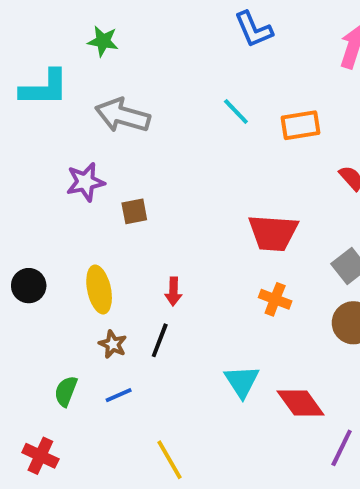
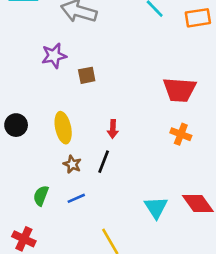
cyan triangle: (242, 381) -> (156, 207), moved

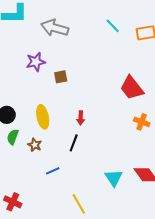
red trapezoid: (180, 90) -> (132, 88), turned 48
orange cross: (181, 134) -> (142, 122), moved
brown star: (72, 164) -> (35, 145), moved
green semicircle: (41, 196) -> (13, 137), moved

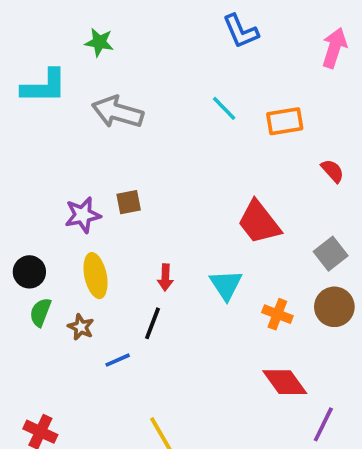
purple star: (36, 62) -> (83, 215), moved
orange cross: (142, 122) -> (277, 314), moved
blue line: (53, 171) -> (118, 360), moved
cyan triangle: (114, 178) -> (226, 285), moved

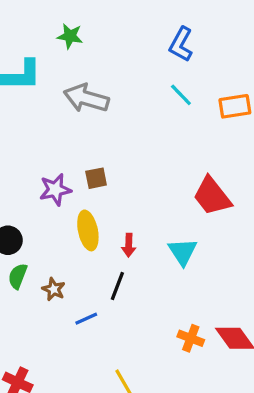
blue L-shape: (241, 31) -> (181, 44), moved, turned 52
yellow ellipse: (96, 276) -> (88, 230), moved
orange cross: (277, 314) -> (191, 338), moved

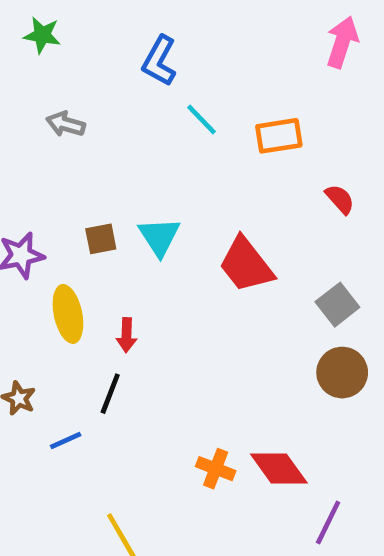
blue L-shape: (181, 44) -> (159, 61), moved
gray arrow: (86, 98) -> (66, 124), size x0.6
brown square: (96, 178) -> (101, 239), moved
cyan triangle: (183, 252) -> (159, 237), moved

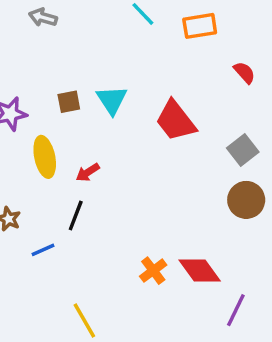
red arrow: (127, 335) -> (88, 172), turned 55
orange cross: (216, 469) -> (153, 271), turned 32

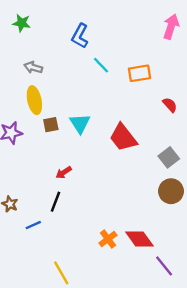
yellow ellipse: (45, 157) -> (34, 100), moved
purple line: (236, 310) -> (164, 266), turned -65

